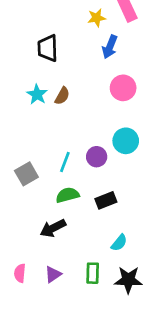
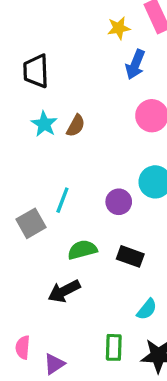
black trapezoid: (48, 48) -> (36, 71), moved
cyan line: (65, 162) -> (62, 200), moved
black rectangle: (106, 200) -> (130, 256), turned 42
purple triangle: (53, 274) -> (54, 364), moved

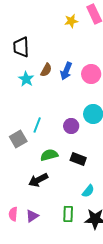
blue arrow: (135, 64) -> (66, 71), moved
brown semicircle: (76, 126) -> (46, 70), moved
purple triangle: (54, 364) -> (32, 216), moved

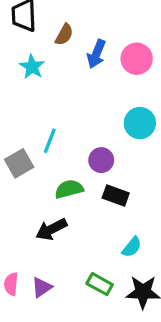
brown semicircle: (46, 70) -> (64, 35), moved
purple circle: (71, 126) -> (101, 160), moved
green rectangle: (68, 214) -> (100, 284), turned -63

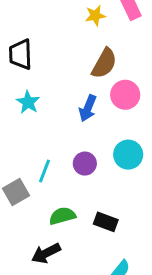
brown semicircle: (64, 35) -> (104, 63), moved, size x1.5
blue arrow: (96, 54) -> (88, 108), moved
purple circle: (101, 160) -> (85, 164), moved

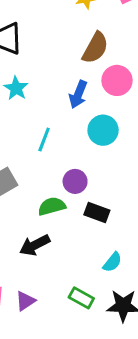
cyan circle: (128, 155) -> (103, 130), moved
purple circle: (85, 164) -> (75, 181), moved
cyan line: (44, 171) -> (44, 139), moved

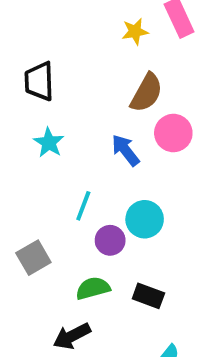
blue arrow: (78, 94) -> (125, 150), turned 120
cyan circle: (103, 130) -> (145, 219), moved
purple circle: (75, 181) -> (110, 240), moved

